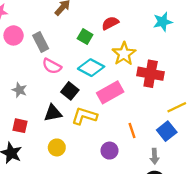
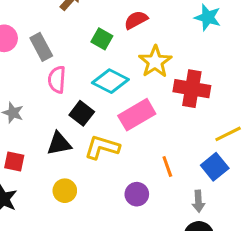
cyan star: (163, 22) -> (208, 17), turned 30
pink semicircle: (52, 66) -> (57, 80), turned 66

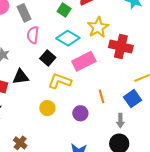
black triangle: (59, 144) -> (21, 77), moved
yellow circle: (65, 191) -> (47, 108), moved

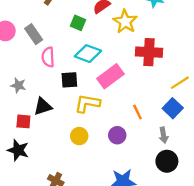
yellow star: (98, 27) -> (125, 22), moved
black square: (48, 58) -> (69, 80), turned -35

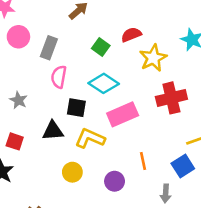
gray rectangle: (34, 34) -> (49, 48), turned 42
red cross: (149, 52) -> (171, 98), turned -30
black triangle: (43, 107) -> (53, 131), moved

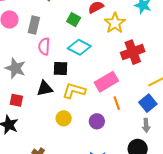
gray star: (18, 100) -> (15, 68), size x1.5
pink rectangle: (123, 114) -> (106, 82), moved
gray arrow: (166, 193) -> (146, 125), moved

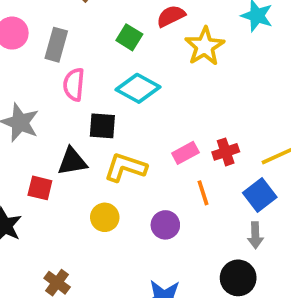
red cross: (133, 52) -> (226, 152), moved, size x0.6
pink rectangle: (106, 82) -> (185, 153), size x0.6
red square: (16, 100) -> (40, 188), moved

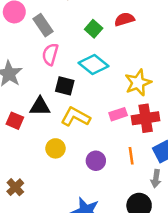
gray rectangle: (56, 45) -> (43, 25), turned -60
yellow star: (205, 46) -> (138, 83), moved
red cross: (226, 152) -> (146, 118), size x1.5
orange line: (203, 193) -> (131, 156), moved

